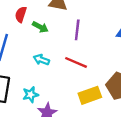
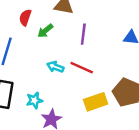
green arrow: (40, 27) -> (45, 31), turned 112
cyan arrow: (41, 60) -> (55, 67), moved

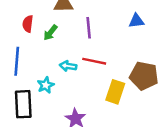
cyan star: (34, 100) -> (46, 85), moved
yellow rectangle: (96, 102) -> (115, 92), turned -40

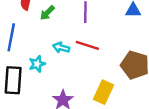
yellow rectangle: (115, 92) -> (103, 92), moved

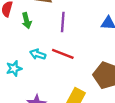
green arrow: (47, 13) -> (27, 21), turned -63

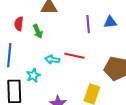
purple line: (63, 22) -> (88, 24), moved

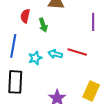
cyan star: (33, 75) -> (35, 58), moved

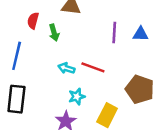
cyan star: (35, 58) -> (77, 97), moved

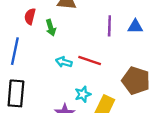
cyan star: (77, 97) -> (83, 94), moved

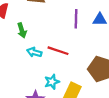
green arrow: (51, 28) -> (22, 30), moved

